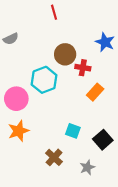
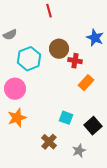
cyan hexagon: (44, 80) -> (29, 59), moved

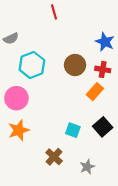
brown circle: (59, 49) -> (75, 65), moved
red cross: (75, 61) -> (103, 69), moved
black square: (93, 126) -> (103, 127), moved

